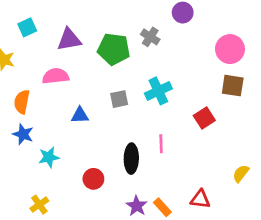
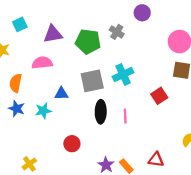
gray square: (119, 99) -> (92, 81), size x1.6
cyan star: (49, 157) -> (43, 111), moved
black ellipse: (131, 159) -> (101, 112), moved

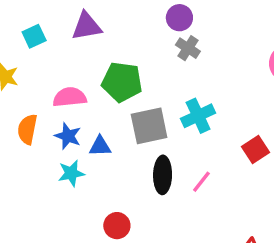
purple circle: (142, 13) -> (179, 18), moved
purple triangle: (53, 34) -> (86, 26), moved
green pentagon: (88, 42) -> (122, 82), moved
blue star: (17, 109) -> (68, 136), moved
pink line: (125, 116) -> (201, 182), turned 40

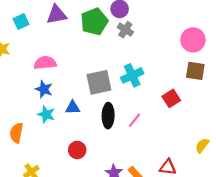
green pentagon: (122, 82) -> (94, 22), moved, turned -30
orange semicircle: (27, 129) -> (16, 133), moved
blue triangle: (100, 146) -> (73, 108), moved
cyan star: (71, 173) -> (46, 114), turned 30

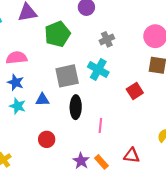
green pentagon: (94, 22) -> (57, 34), moved
gray cross: (125, 30) -> (107, 39), moved, turned 32
cyan cross: (132, 75) -> (98, 70), turned -36
pink line: (135, 120) -> (100, 125), moved, turned -32

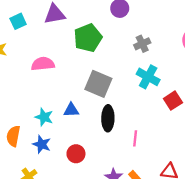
cyan cross: (98, 70) -> (148, 77), moved
gray square: (67, 76) -> (98, 84), turned 35
blue star: (15, 82) -> (42, 144), moved

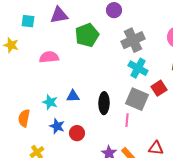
cyan square: (18, 21) -> (28, 21), turned 32
gray cross: (142, 44) -> (133, 40), size x1.6
gray square: (98, 84) -> (137, 99), moved
blue star: (42, 144) -> (57, 126), moved

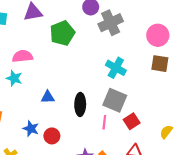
gray cross: (133, 40) -> (111, 23), moved
red square: (159, 88) -> (132, 121), moved
cyan star: (50, 102) -> (14, 78), moved

